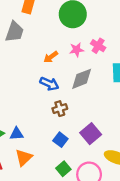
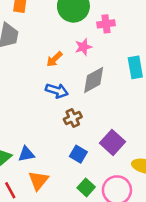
pink cross: (98, 46) -> (106, 24), moved, turned -32

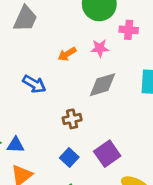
blue arrow: (57, 91) -> (34, 84), moved

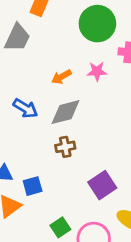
gray diamond: (103, 85) -> (65, 112), moved
blue square: (69, 158) -> (33, 186), moved, turned 30

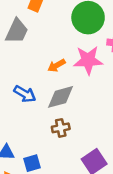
pink star: (97, 71) -> (88, 60), size x1.6

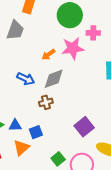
brown cross: (61, 128) -> (46, 102), moved

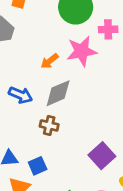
brown cross: (46, 102) -> (49, 125), turned 32

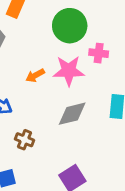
gray diamond: (58, 93) -> (72, 114), moved

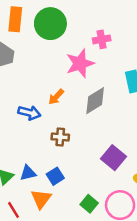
green circle: (70, 26) -> (50, 24), moved
orange arrow: (35, 75) -> (56, 97), moved

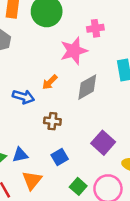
blue square: (55, 176) -> (60, 157), moved

